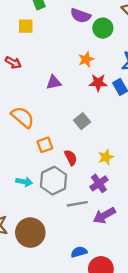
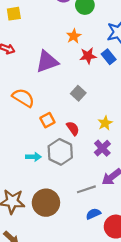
purple triangle: (54, 82) -> (47, 62), size x1.6
gray line: (77, 204) -> (86, 189), moved

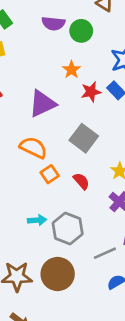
gray square: (78, 93) -> (84, 138), size x1.5
orange semicircle: (23, 98) -> (33, 148), moved
gray hexagon: (60, 152) -> (68, 229), moved

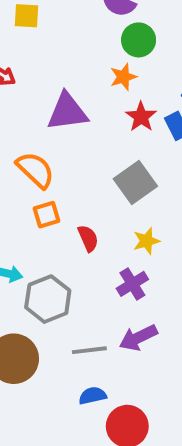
green circle: (81, 31) -> (139, 40), moved
red star: (91, 92) -> (141, 117), turned 30
gray square: (84, 138) -> (135, 182), moved

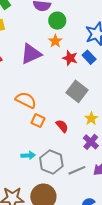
purple triangle: (67, 112) -> (31, 54), moved
orange square: (46, 215) -> (38, 121), turned -32
gray line: (89, 350) -> (77, 170), moved

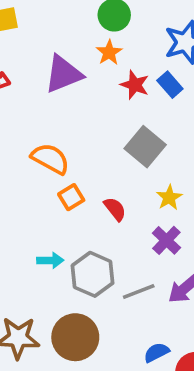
orange square: (38, 121) -> (71, 197), turned 32

